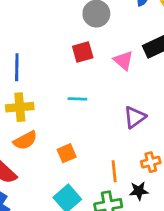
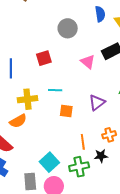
red square: (83, 52) -> (44, 58), moved
yellow cross: (20, 107) -> (28, 99), moved
orange square: (67, 153) -> (66, 111), moved, turned 32

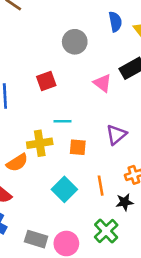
yellow cross: (28, 99) -> (40, 143), moved
cyan square: (49, 162) -> (64, 189), moved
green cross: (79, 167) -> (106, 231), moved, turned -30
gray rectangle: (30, 182) -> (36, 239), turned -66

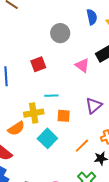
orange line: (101, 186) -> (82, 146), turned 56
cyan square: (64, 189) -> (47, 138), moved

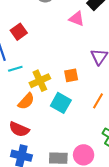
red square: (38, 64) -> (19, 32), moved
cyan line: (51, 96) -> (15, 69), moved

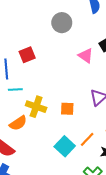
yellow cross: (40, 81) -> (36, 107), turned 30
cyan square: (61, 103) -> (65, 146), moved

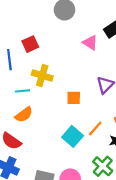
cyan line: (15, 89) -> (22, 91), moved
yellow cross: (36, 107) -> (42, 76), moved

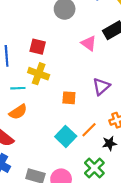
red square: (30, 44) -> (38, 47), moved, turned 35

